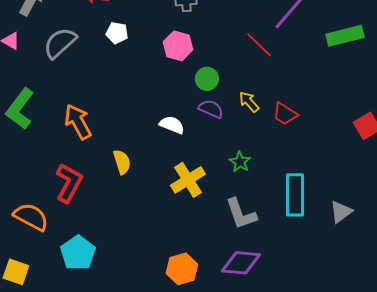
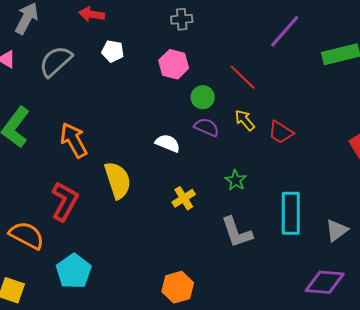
red line: (259, 45) -> (243, 77), moved
yellow semicircle: (122, 162) -> (118, 180), size x1.5
yellow cross: (188, 180) -> (184, 198), size x0.7
purple diamond: (241, 263) -> (325, 282), moved

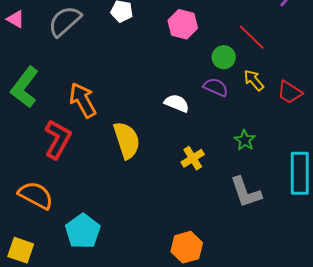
green circle: (203, 97) -> (224, 57), moved
red L-shape: (65, 201) -> (58, 139), moved

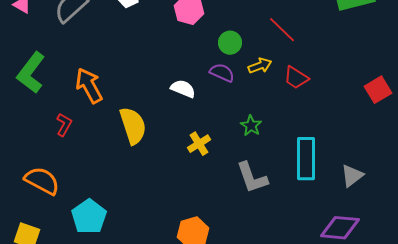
red line: (252, 37) -> (282, 30), moved
yellow arrow: (254, 80) -> (260, 66), turned 110
red L-shape: (58, 139) -> (64, 125), size x0.6

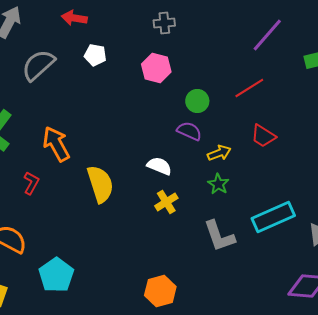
red line: (282, 30) -> (249, 88), turned -76
yellow arrow: (260, 66) -> (219, 153), moved
white semicircle: (183, 89) -> (159, 166), moved
cyan rectangle: (306, 159) -> (273, 217), turned 66

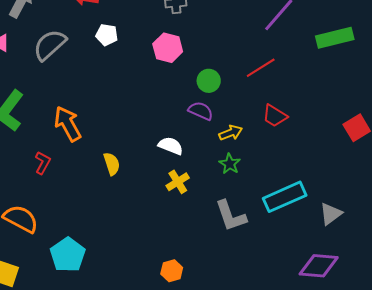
yellow semicircle: (100, 184) -> (112, 164), size x0.6
orange hexagon: (160, 291) -> (172, 271), size x0.7

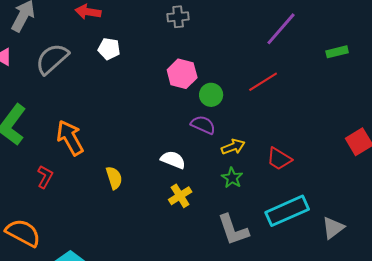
green rectangle: (335, 38) -> (337, 52), size x0.6
pink hexagon: (168, 48) -> (182, 74), moved
red trapezoid: (275, 116) -> (279, 159), moved

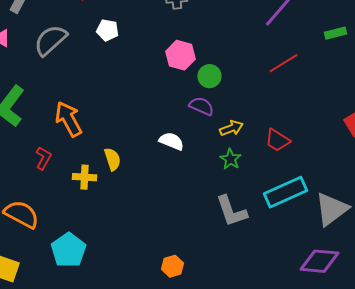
red line: (263, 82) -> (283, 63), moved
yellow cross: (180, 196) -> (84, 177), moved, turned 35
gray triangle: (333, 228) -> (331, 209), size x1.5

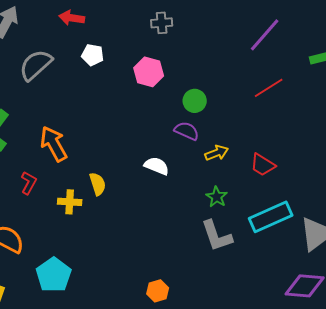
pink hexagon: (180, 55) -> (149, 72), moved
green star: (230, 159) -> (217, 197), moved

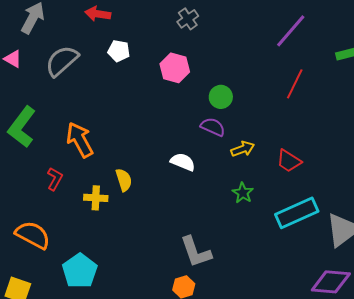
gray cross: (162, 23) -> (188, 19), turned -30
red line: (269, 88) -> (295, 84), turned -32
gray L-shape: (217, 236) -> (196, 252), moved

